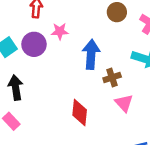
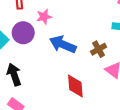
blue arrow: (91, 54) -> (63, 44), moved, turned -60

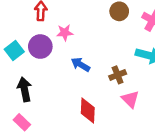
blue arrow: (63, 44) -> (80, 65), size x0.7

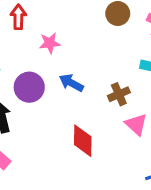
purple circle: (40, 47) -> (29, 87), moved

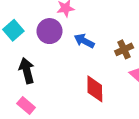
purple circle: (29, 87) -> (50, 31), moved

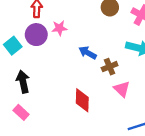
purple circle: (50, 31) -> (36, 35), moved
blue arrow: (84, 41) -> (88, 53), moved

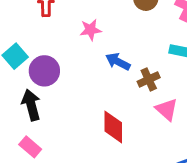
pink star: (59, 28) -> (91, 30), moved
purple circle: (36, 35) -> (44, 71), moved

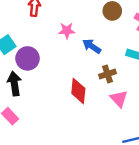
blue arrow: (118, 62) -> (92, 46), moved
red diamond: (113, 127) -> (78, 91), moved

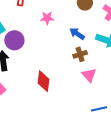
blue arrow: (92, 46) -> (77, 34), moved
red diamond: (78, 91) -> (44, 81), moved

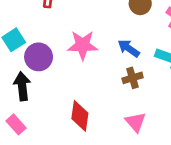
pink star: (47, 18) -> (83, 45), moved, size x1.5
pink triangle: (89, 75) -> (136, 122), moved

